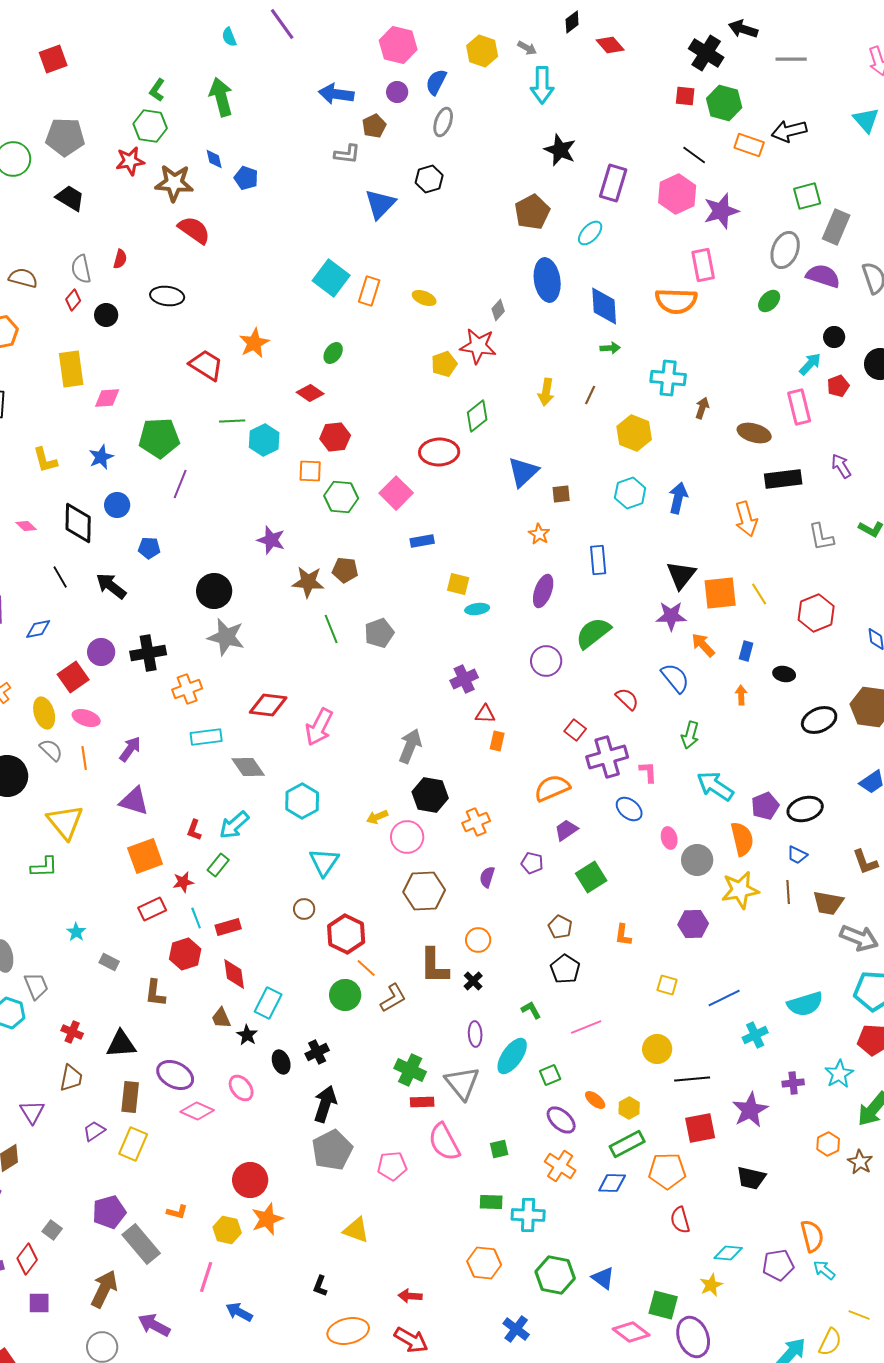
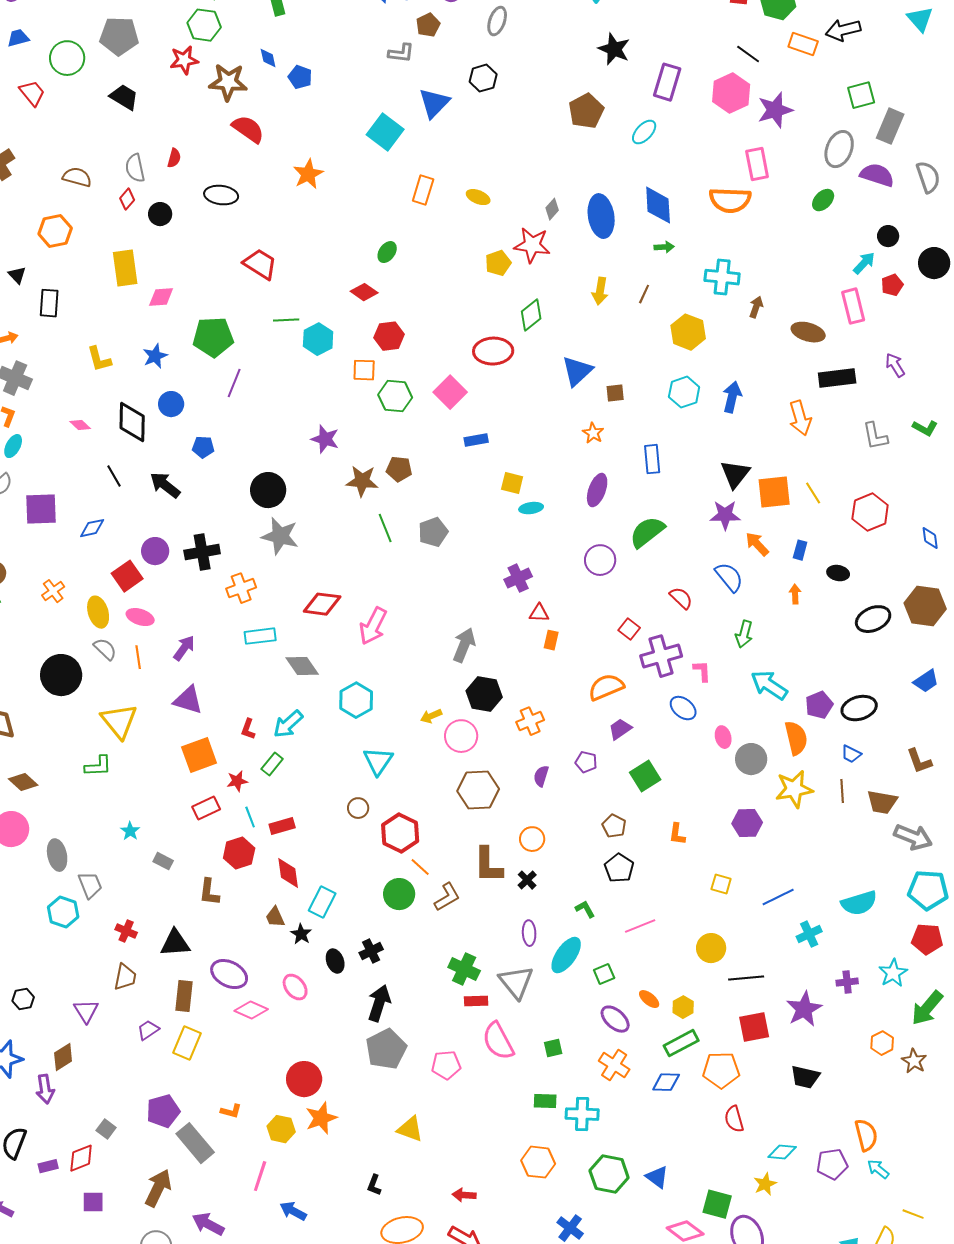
cyan square: (331, 278) -> (385, 132), moved
blue ellipse: (547, 280) -> (601, 216), moved
orange star: (254, 343) -> (308, 174), moved
red diamond: (27, 1259) -> (81, 1158), turned 32

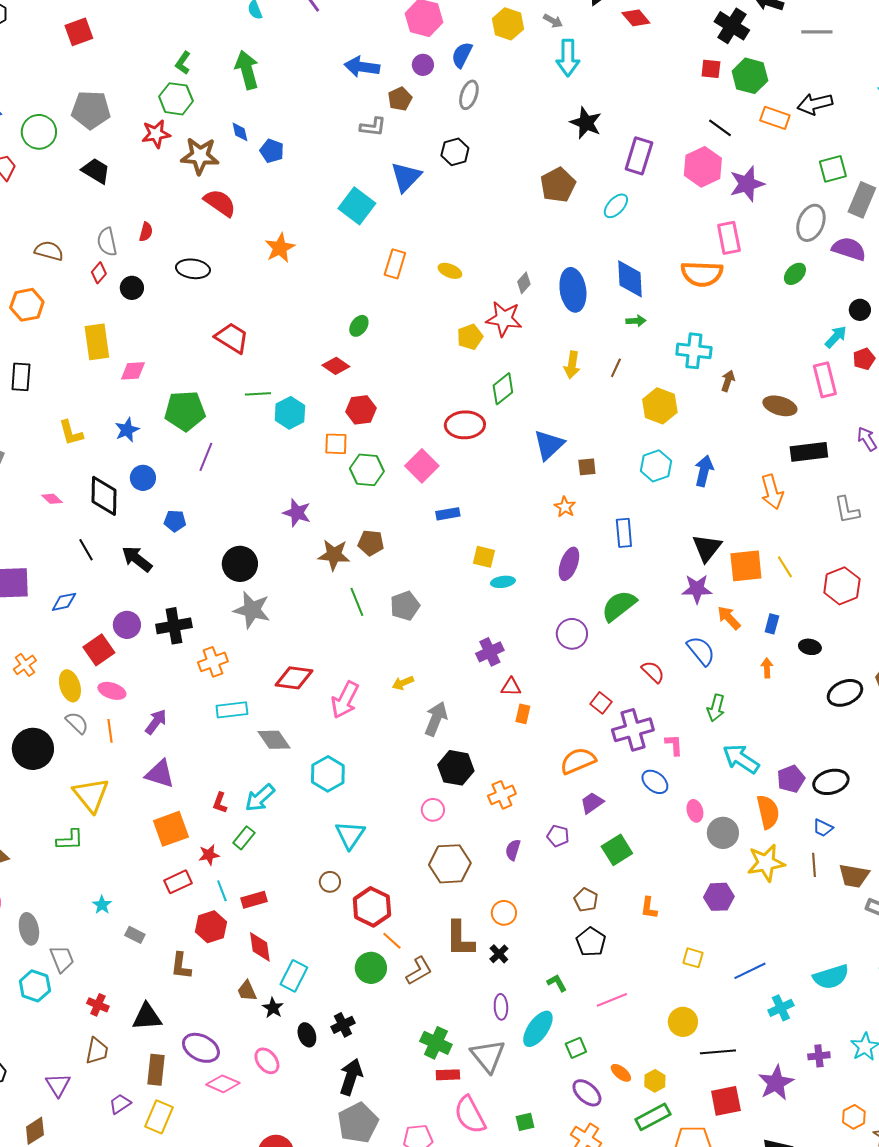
yellow arrow: (431, 716) -> (403, 683), moved
pink circle: (461, 736) -> (433, 810), size x0.7

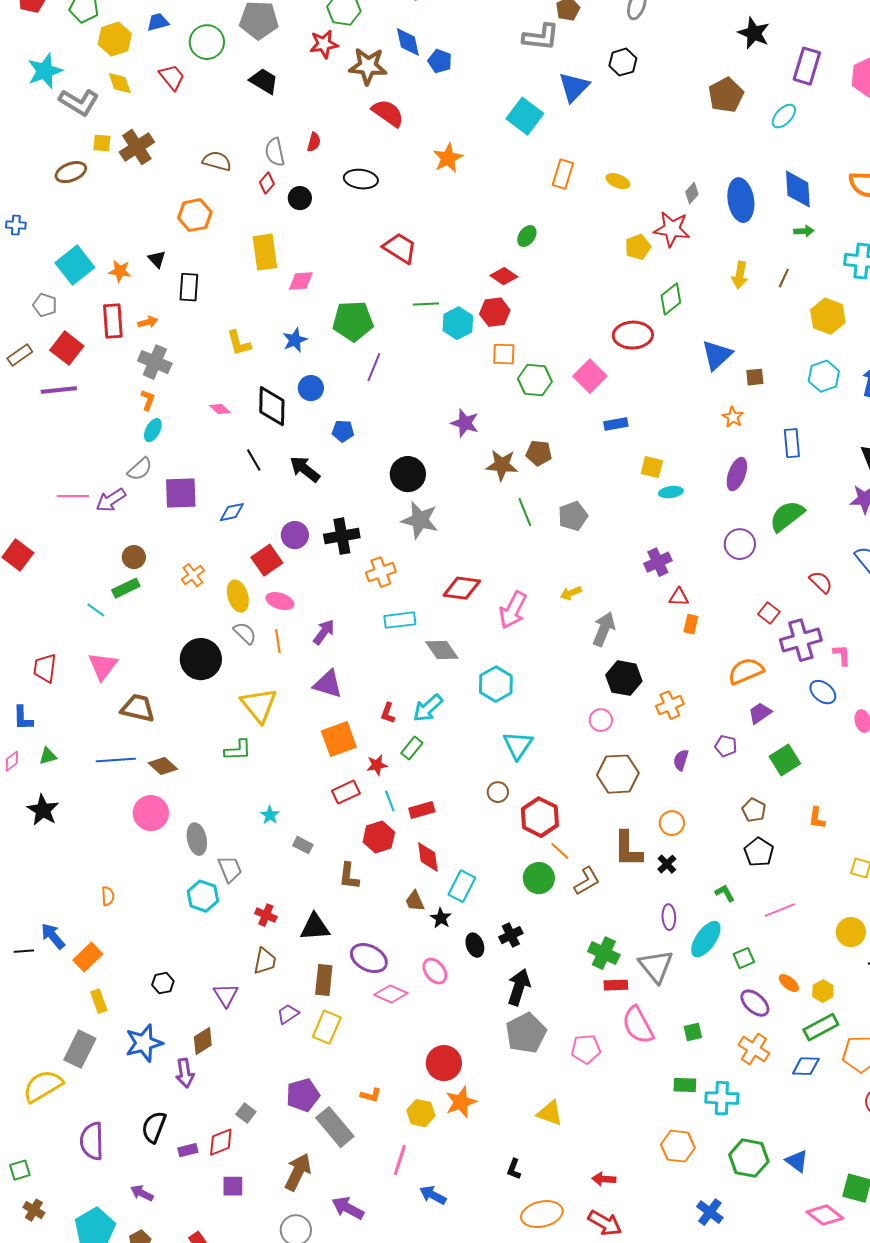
gray L-shape: (373, 127) -> (541, 37), size x1.4
blue diamond: (240, 132) -> (408, 42), size x1.5
red hexagon: (361, 410) -> (495, 312), moved

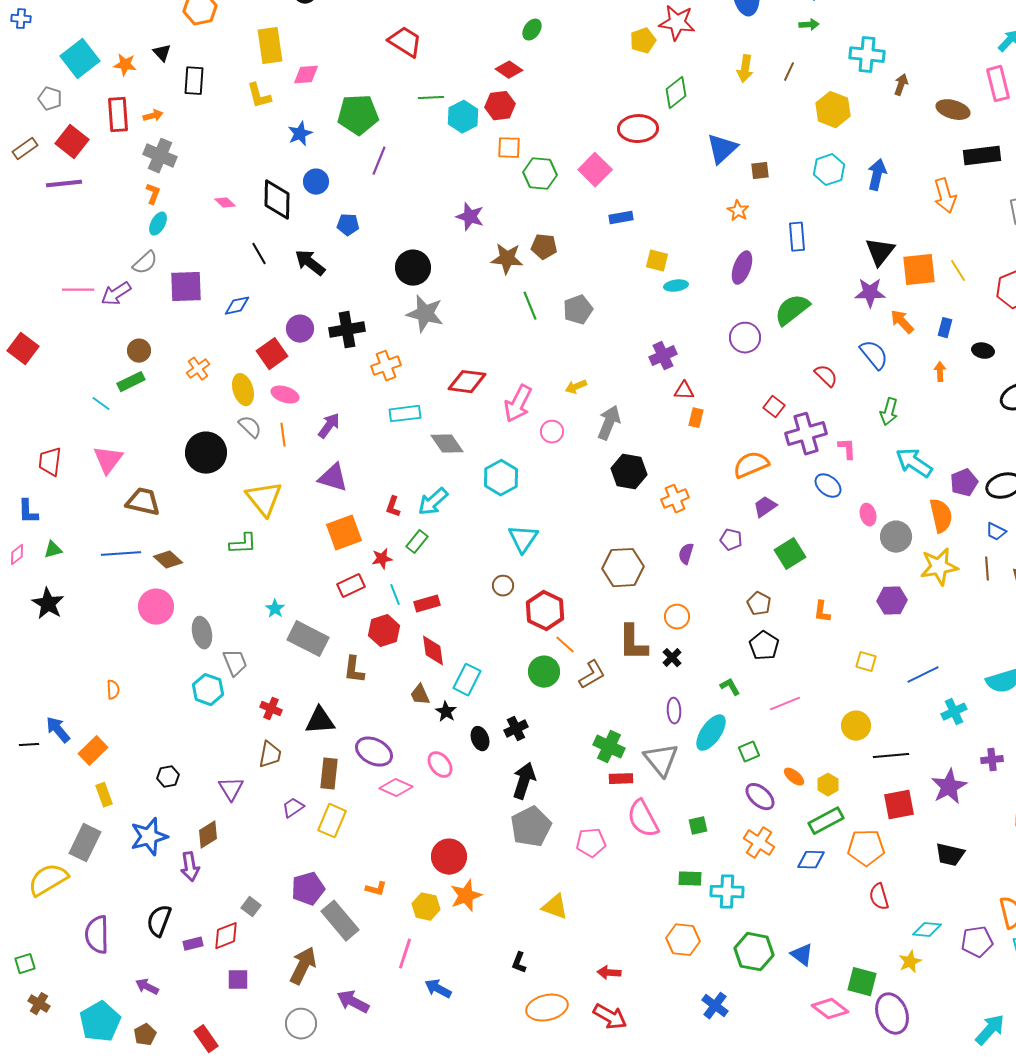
yellow L-shape: (239, 343) -> (259, 96), moved
pink circle: (601, 720) -> (552, 432), moved
gray rectangle: (303, 845) -> (308, 639), size x2.0

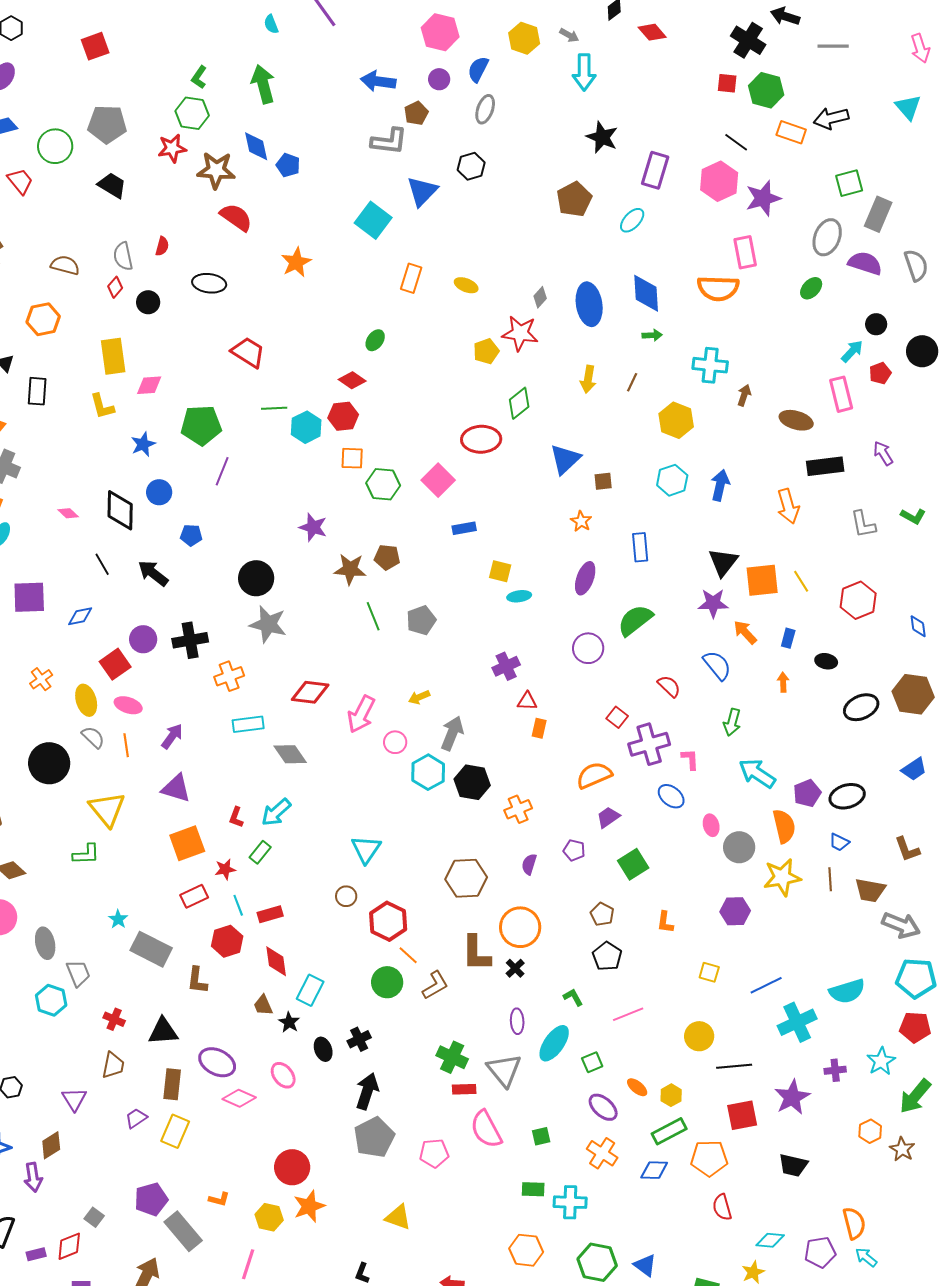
cyan hexagon: (501, 478) -> (428, 772), moved
orange circle: (677, 617) -> (520, 927), size x1.6
cyan cross: (954, 712) -> (797, 1022), size x1.5

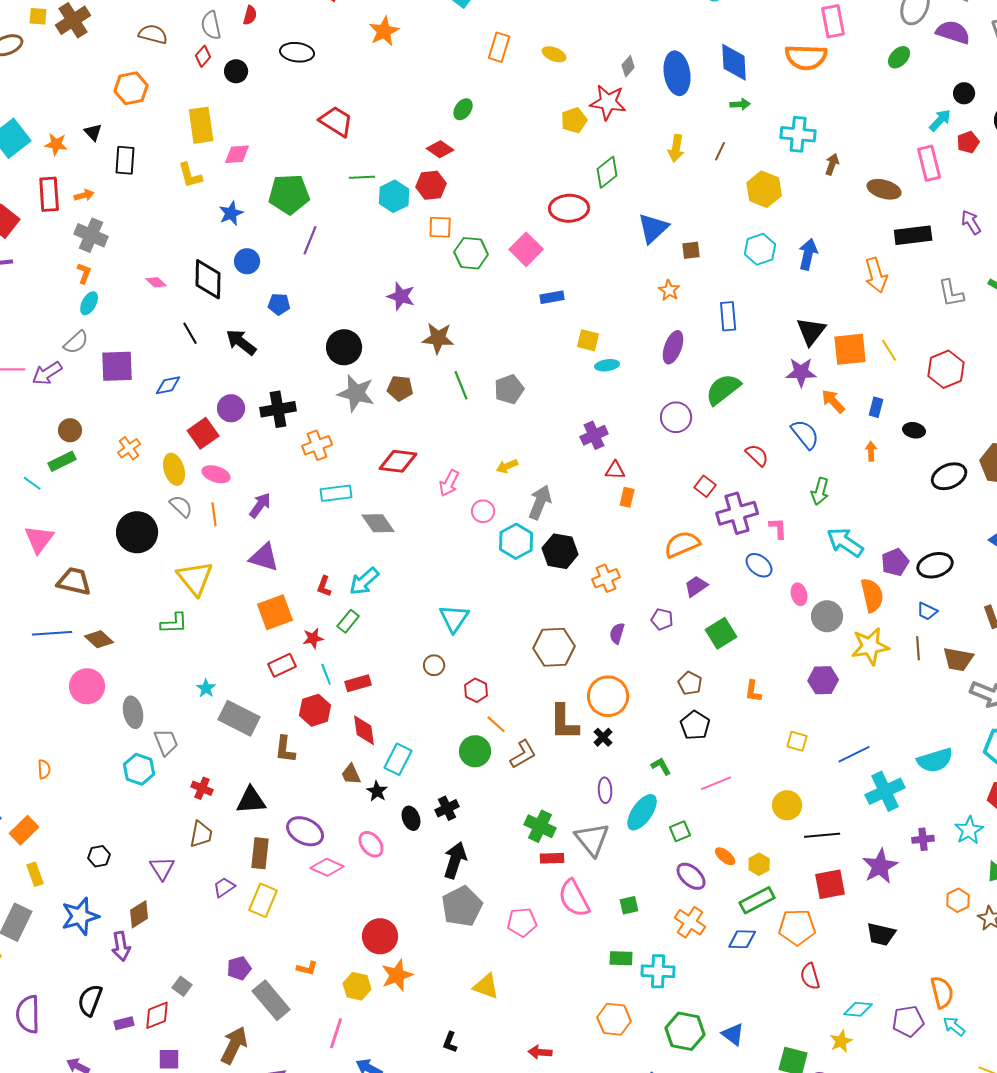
brown pentagon: (387, 557) -> (400, 388), moved
pink arrow: (361, 714) -> (449, 483), size x0.7
red hexagon: (388, 921) -> (476, 690), size x0.6
purple pentagon: (151, 1199) -> (239, 968), size x0.7

